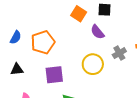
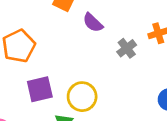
yellow circle: (93, 64) -> (82, 97), moved

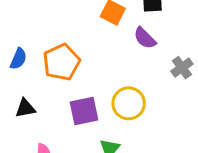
yellow circle: (82, 97) -> (129, 103), moved

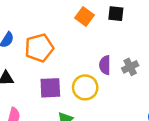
purple semicircle: (145, 38) -> (105, 65), moved, turned 36

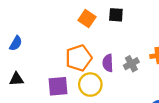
orange pentagon: (39, 48) -> (79, 58), moved

